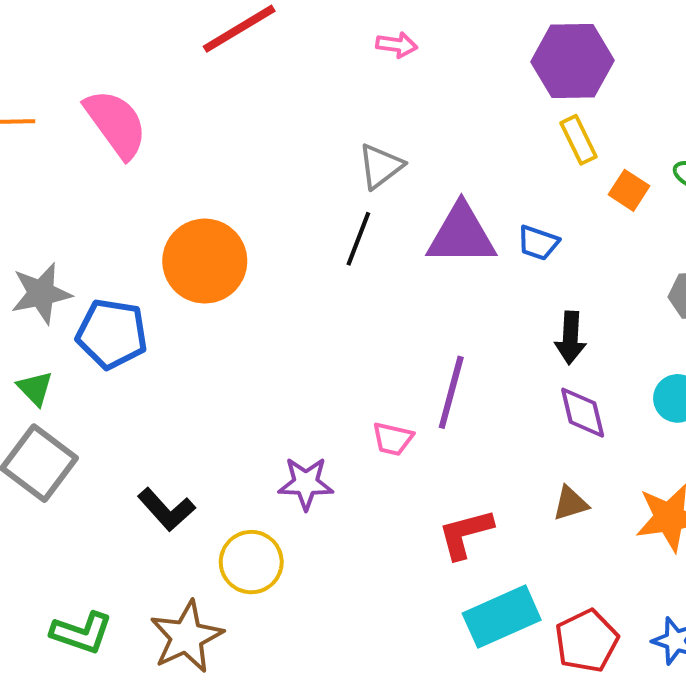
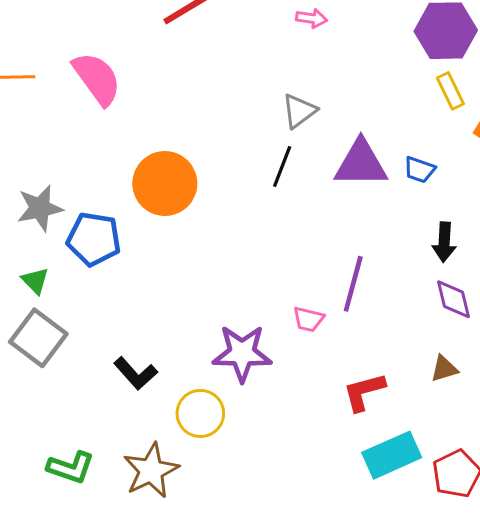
purple star: (306, 483) -> (242, 353), size x1.4

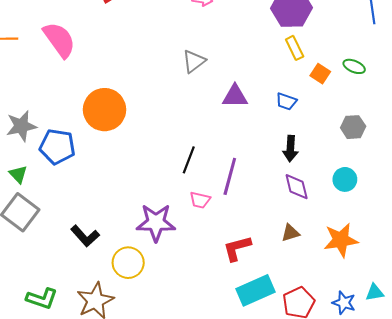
purple triangle: (361, 163) -> (235, 96), size x0.7
black line: (282, 167) -> (189, 160), moved
blue trapezoid: (420, 170) -> (286, 101), moved

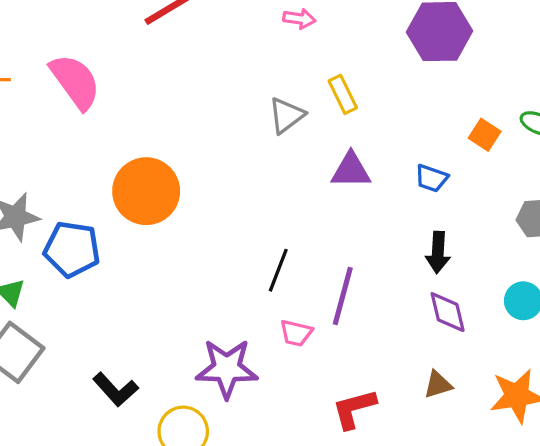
yellow rectangle: (295, 48) -> (343, 94), moved

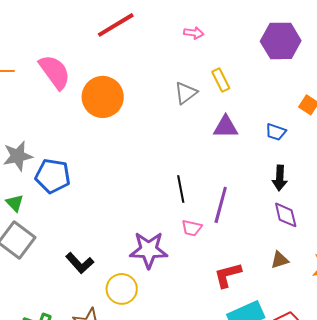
orange circle: (146, 191) -> (103, 97), moved
black line: (278, 270) -> (181, 189), turned -32

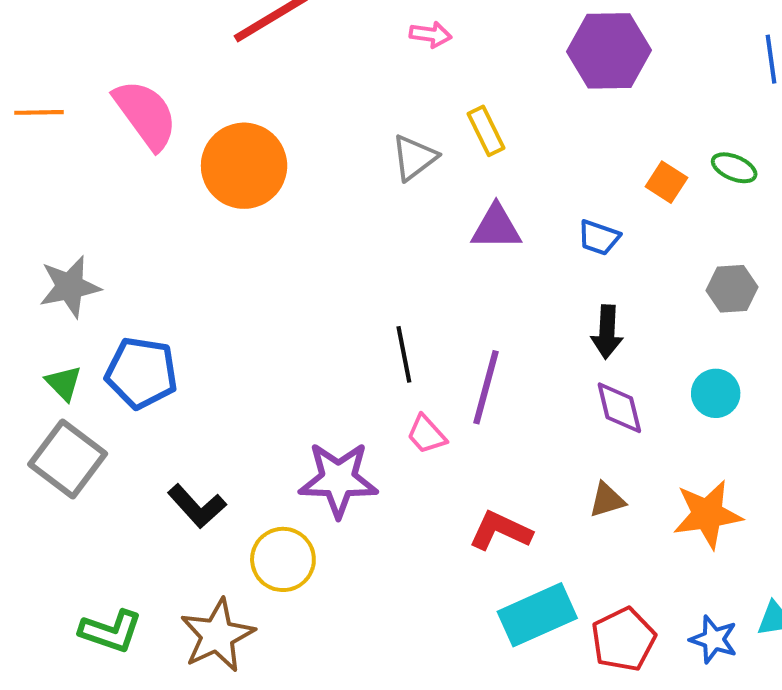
blue pentagon: (53, 176) -> (141, 373), moved
pink trapezoid: (192, 228) -> (427, 434), turned 35
red L-shape: (228, 275) -> (500, 531), turned 40

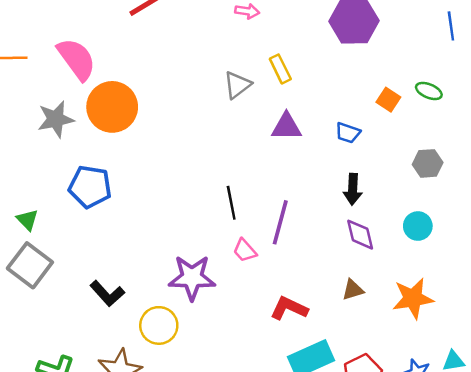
orange circle: (244, 166) -> (112, 107), moved
gray star: (70, 287) -> (56, 119), moved
blue pentagon: (141, 373) -> (90, 187), moved

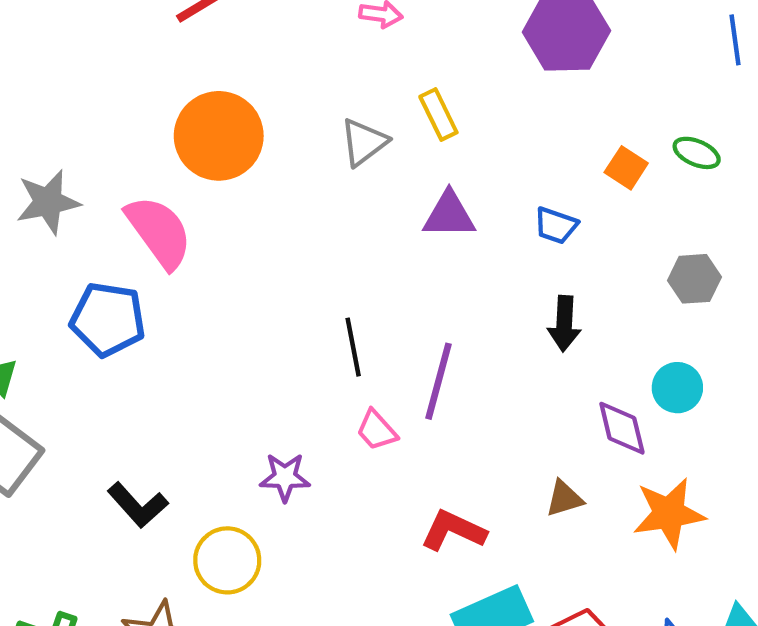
pink semicircle: (77, 59) -> (159, 232), moved
orange circle: (112, 107) -> (219, 136), moved
purple diamond: (360, 235) -> (622, 428), moved
purple star: (192, 278) -> (285, 477), size x0.6

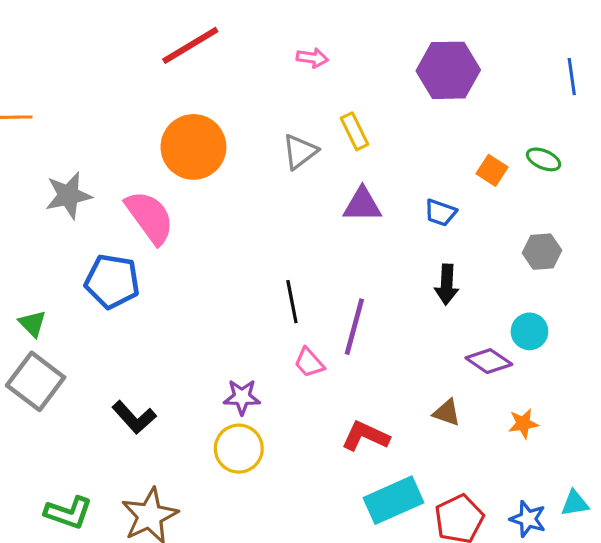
purple diamond: (622, 428) -> (489, 361), turned -42
brown triangle: (564, 499) -> (447, 413), turned 36
orange star: (669, 513) -> (523, 424), size x0.6
yellow circle: (227, 560) -> (239, 449), moved

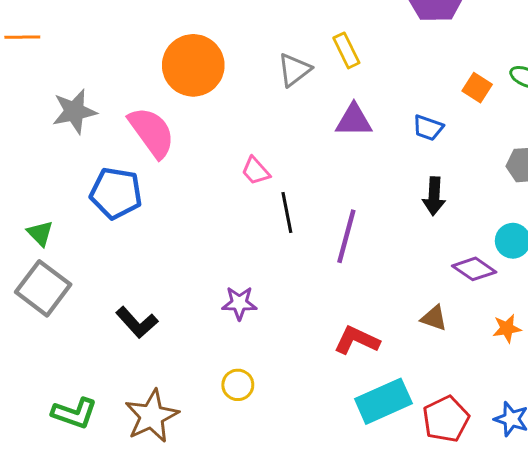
pink trapezoid: (309, 363) -> (256, 171), moved
yellow circle: (239, 449) -> (238, 385), moved, size x0.7

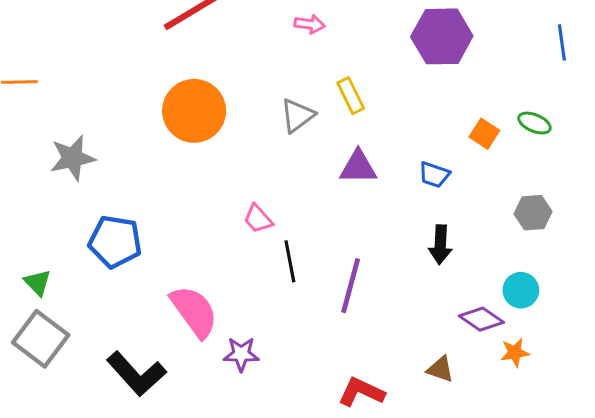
pink semicircle: (152, 132) -> (194, 311), moved
black L-shape: (137, 322) -> (136, 374), size x1.4
orange star: (507, 328) -> (515, 353), moved

